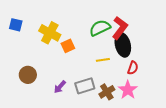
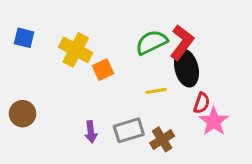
brown circle: (28, 75) -> (23, 114), moved
purple arrow: (60, 87) -> (91, 132), turned -48
pink star: (128, 90) -> (214, 121), moved

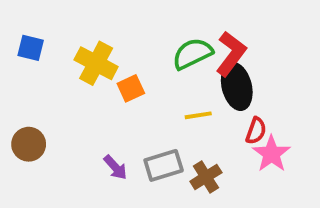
purple arrow: (91, 132) -> (115, 167), turned -35

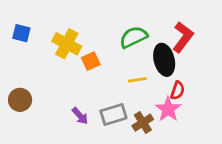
red L-shape: (231, 54) -> (183, 37), moved
pink star: (271, 154) -> (168, 109), moved

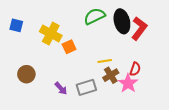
green semicircle: (133, 37) -> (94, 16), moved
black ellipse: (164, 60) -> (122, 21), moved
brown circle: (20, 100) -> (26, 74), moved
brown cross: (143, 123) -> (111, 75), moved

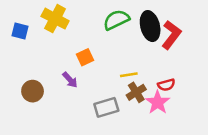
yellow cross: (51, 34) -> (55, 19), moved
red semicircle: (135, 69) -> (166, 85), turned 56
purple arrow: (61, 88) -> (70, 80), moved

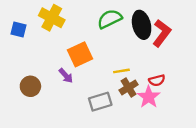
orange square: (85, 57) -> (80, 54), size x1.5

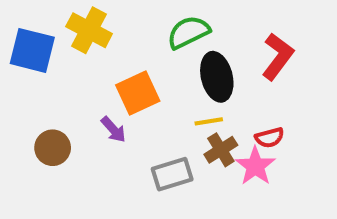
black ellipse: (142, 25) -> (217, 77), moved
blue square: (19, 30) -> (32, 50), size x1.6

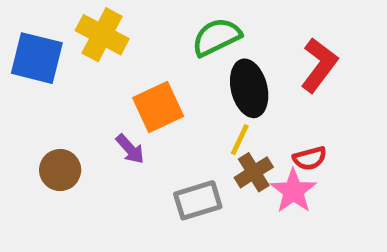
yellow line: (209, 121) -> (240, 140), turned -56

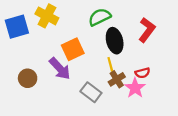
blue square: (37, 58) -> (17, 27), turned -30
yellow line: (240, 140) -> (110, 64), turned -40
purple arrow: (130, 149) -> (60, 69), size x1.6
gray rectangle: (198, 200) -> (91, 92), turned 54

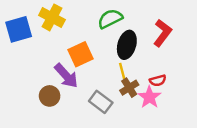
black ellipse: (115, 41) -> (127, 45), turned 30
brown circle: (28, 78) -> (50, 96), moved

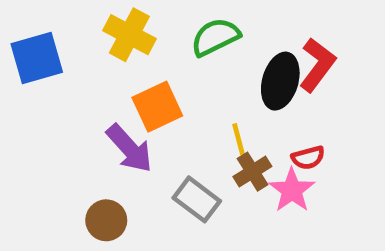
yellow cross: (52, 17) -> (129, 35), moved
black ellipse: (127, 45) -> (280, 81), moved
brown circle: (50, 96) -> (106, 220), moved

